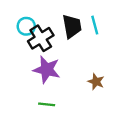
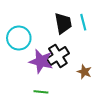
cyan circle: (26, 26) -> (19, 38), moved, size x1.5
black cross: (41, 38) -> (58, 56), moved

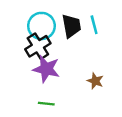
cyan circle: (19, 38) -> (41, 26), moved
black cross: (58, 56) -> (38, 46), moved

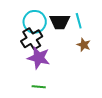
black trapezoid: (71, 26) -> (60, 22), turned 100
brown star: (95, 81) -> (84, 45), moved

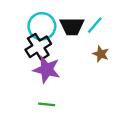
cyan line: (79, 21) -> (95, 25), turned 56

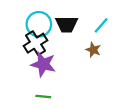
cyan line: (95, 25) -> (101, 25), moved

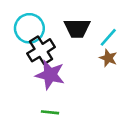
cyan circle: (39, 24) -> (29, 28), moved
cyan line: (101, 25) -> (108, 37), moved

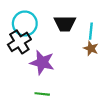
cyan line: (108, 37) -> (91, 31), turned -35
black cross: (41, 50) -> (19, 42), moved

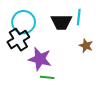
cyan line: (91, 31) -> (79, 17), moved
green line: (42, 94) -> (47, 77), moved

